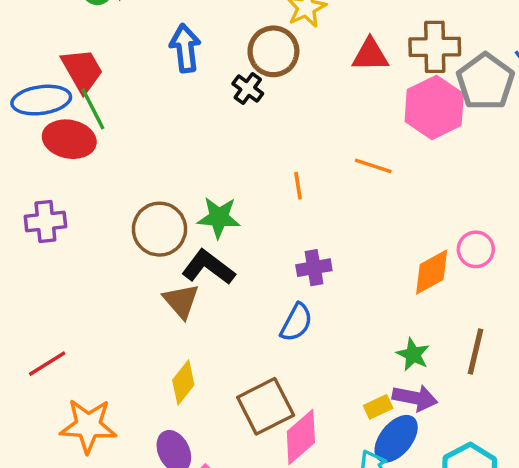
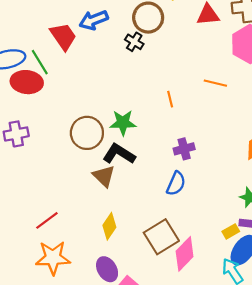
blue arrow: (185, 48) -> (94, 20), turned -100
red trapezoid: (82, 70) -> (63, 36), moved
red line: (47, 364) -> (47, 220), moved

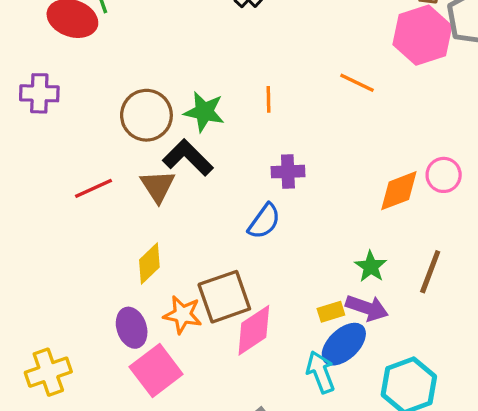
orange line: (170, 99) -> (268, 99), moved
red line: (47, 220) -> (93, 188), moved
orange star: (53, 258) -> (183, 315), moved, size x0.7

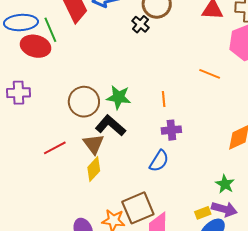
orange line: (268, 99) -> (164, 99), moved
yellow diamond: (149, 264) -> (94, 169), moved

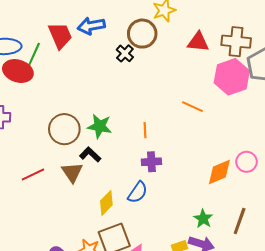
green line: (50, 30) -> (34, 55), turned 45
black L-shape: (111, 126) -> (90, 155), size x0.7
yellow diamond: (94, 169) -> (106, 203), moved

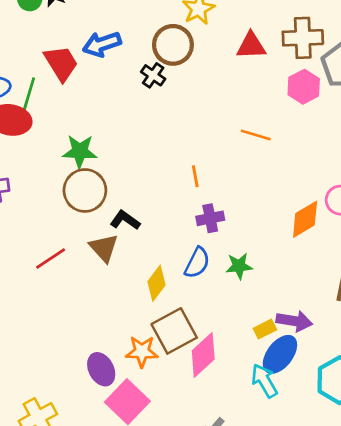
pink hexagon: (232, 77) -> (304, 87), size x0.7
green star: (100, 126) -> (80, 151), moved
green star: (203, 219) -> (239, 266), moved, turned -30

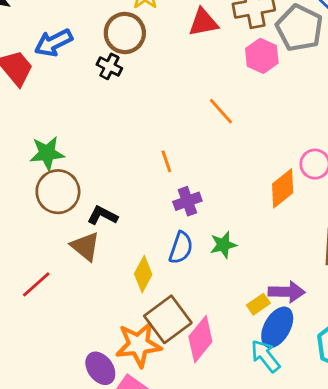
orange line: (256, 135) -> (221, 111), turned 40
red line: (51, 258) -> (36, 284), moved
orange star: (142, 352) -> (138, 345), size x1.4

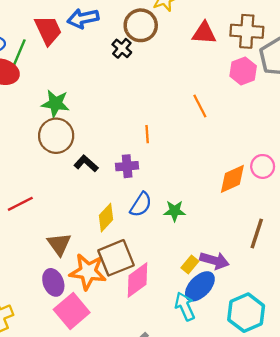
purple cross: (187, 201) -> (127, 166), moved
brown triangle: (85, 246) -> (59, 244), moved
yellow rectangle: (258, 304) -> (190, 264), turned -30

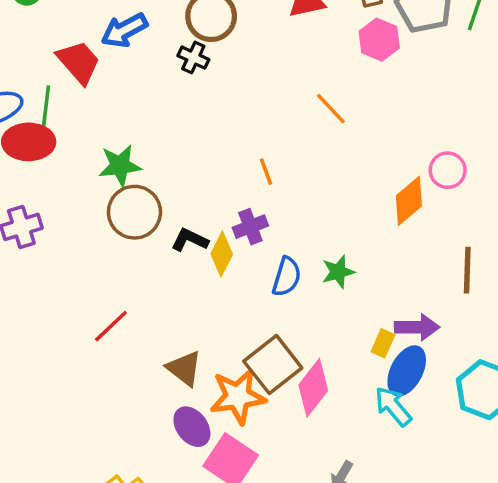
yellow diamond: (106, 218) -> (222, 254), moved

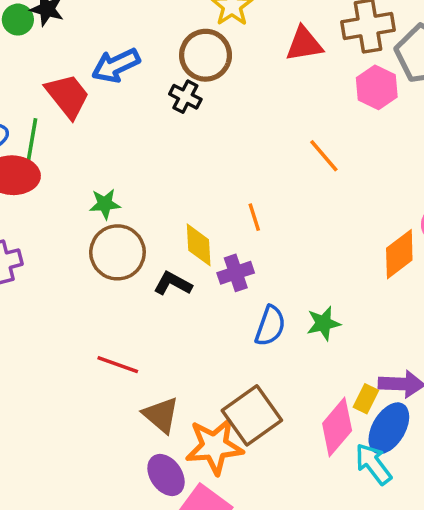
green star: (120, 166) -> (105, 204), size x0.7
yellow diamond: (222, 254) -> (199, 245), moved, turned -33
red line: (111, 326) -> (118, 365), moved, turned 60
pink diamond: (313, 388) -> (337, 427), moved

